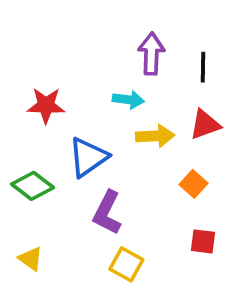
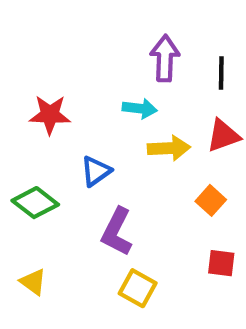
blue triangle: (88, 157) -> (96, 171), size x0.7

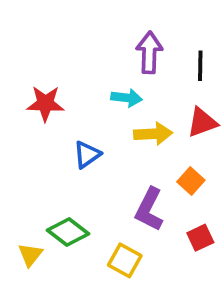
green diamond: (35, 203) -> (68, 232), moved
purple L-shape: (117, 232) -> (149, 209), moved
red square: (221, 263) -> (200, 238), turned -32
yellow triangle: (33, 282) -> (30, 255), turned 32

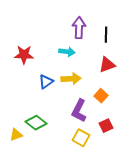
yellow arrow: (153, 134) -> (71, 79), moved
yellow triangle: (30, 255) -> (16, 135), turned 32
yellow square: (125, 260) -> (81, 138), moved

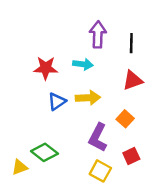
red star: (24, 55) -> (46, 68), moved

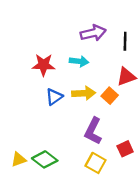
purple arrow: (98, 34) -> (93, 33), turned 75
orange square: (125, 119) -> (110, 96), moved
green diamond: (44, 152) -> (45, 159), moved

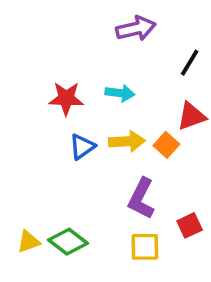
purple arrow: (93, 33) -> (136, 29), moved
black line: (125, 41) -> (190, 63), turned 30
yellow square: (96, 163) -> (145, 247), turned -30

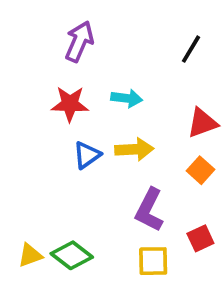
purple arrow: (136, 29) -> (79, 41), moved, turned -54
black line: (190, 63) -> (191, 49), moved
orange square: (166, 145) -> (200, 170), moved

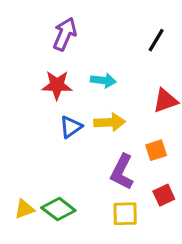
orange square: (200, 170) -> (156, 150), moved, turned 30

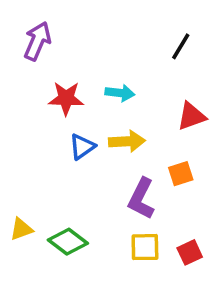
purple arrow: (65, 34) -> (37, 41), moved
red square: (164, 195) -> (190, 252), moved
yellow triangle: (24, 209) -> (21, 229), moved

